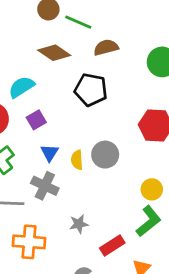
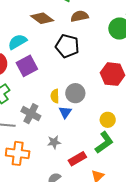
purple square: (36, 120) -> (27, 66), size x1.5
blue triangle: (50, 153) -> (65, 112), moved

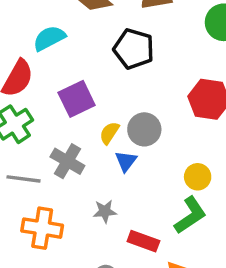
purple square: (27, 66) -> (77, 99), moved
yellow semicircle: (55, 96) -> (109, 133), turned 32
red rectangle: (77, 159) -> (143, 241), turned 48

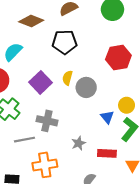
yellow semicircle: (109, 133) -> (67, 78), moved
blue triangle: (126, 161) -> (107, 117), moved

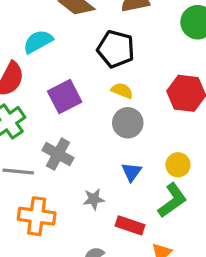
yellow semicircle: (67, 78) -> (122, 91), moved, turned 80
blue triangle: (107, 117) -> (131, 172), moved

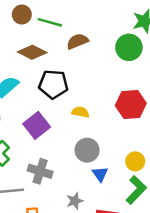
black pentagon: (116, 49) -> (53, 84), moved
gray circle: (128, 123) -> (87, 150), moved

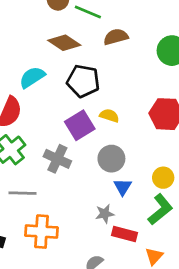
purple square: (37, 125) -> (80, 125), moved
gray cross: (40, 171) -> (57, 159), moved
gray star: (75, 201) -> (105, 214), moved

